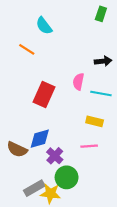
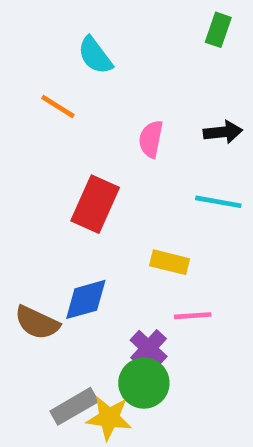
pink semicircle: (78, 82) -> (151, 139), moved
yellow rectangle: (95, 121) -> (169, 262), moved
purple cross: (55, 156) -> (149, 348), moved

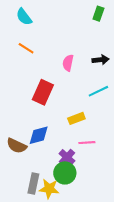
cyan semicircle: (95, 55) -> (24, 17), moved
cyan line: (218, 202) -> (98, 91), turned -36
yellow rectangle: (169, 262) -> (76, 118), turned -35
gray rectangle: (74, 406) -> (33, 183), turned -48

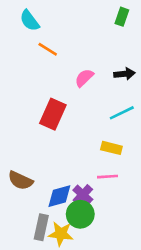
orange line: (26, 48) -> (48, 49), moved
pink semicircle: (68, 63) -> (84, 78), turned 35
yellow rectangle: (76, 118) -> (111, 148), moved, turned 35
blue diamond: (39, 135) -> (59, 196), moved

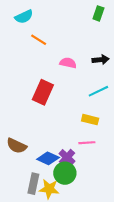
cyan semicircle: (30, 21) -> (24, 17), turned -78
pink semicircle: (84, 78) -> (68, 63), turned 56
blue diamond: (59, 196) -> (48, 158), turned 40

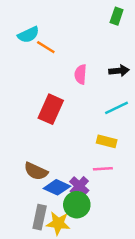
cyan semicircle: (24, 17) -> (28, 35), moved
pink semicircle: (68, 63) -> (81, 74), turned -98
brown semicircle: (17, 146) -> (36, 171), moved

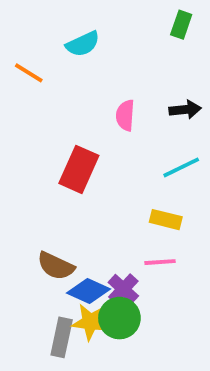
cyan semicircle: (28, 35) -> (83, 44), moved
orange line: (46, 47) -> (29, 73), moved
yellow star: (58, 223) -> (91, 322), moved

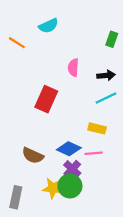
green rectangle: (181, 25) -> (112, 39), moved
black arrow: (185, 110) -> (106, 75), moved
blue diamond: (89, 291) -> (69, 149), moved
gray rectangle: (62, 337) -> (16, 197), moved

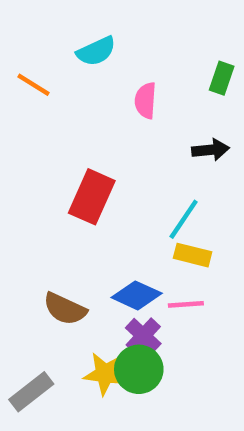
pink semicircle: (73, 67) -> (145, 100), moved
cyan line: (106, 98) -> (184, 219), moved, turned -30
gray rectangle: (16, 197) -> (31, 392), turned 40

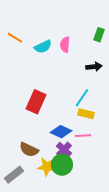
cyan semicircle: (96, 51) -> (43, 47), moved
red rectangle: (92, 197) -> (36, 102), moved
brown semicircle: (65, 309) -> (29, 150), moved

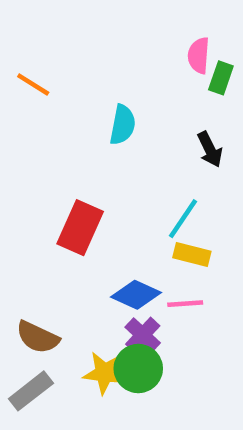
pink semicircle: (65, 45) -> (199, 55), moved
cyan semicircle: (43, 47) -> (123, 125), moved, turned -54
black arrow: (94, 67) -> (210, 149), turned 70
brown semicircle: (29, 150) -> (38, 337), moved

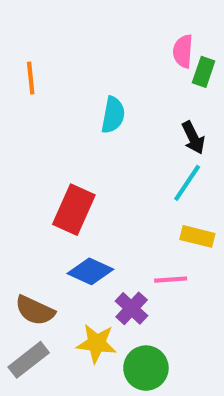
orange line: (33, 85) -> (31, 78), turned 52
cyan line: (183, 219) -> (187, 183), moved
yellow rectangle: (192, 254) -> (197, 236), moved
blue diamond: (136, 295) -> (90, 271), moved
green circle: (138, 369) -> (146, 368), moved

